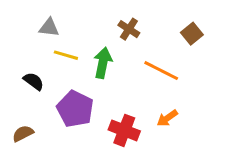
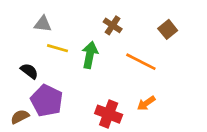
purple pentagon: (75, 109) -> (47, 101), moved

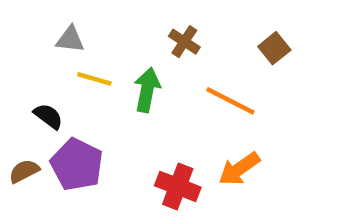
orange arrow: (146, 103) -> (239, 169), size x1.4
brown semicircle: (20, 117) -> (24, 171), moved

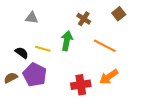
brown square: (274, 48) -> (119, 14), moved
yellow line: (94, 79) -> (43, 49), moved
red cross: (178, 186) -> (81, 85), turned -30

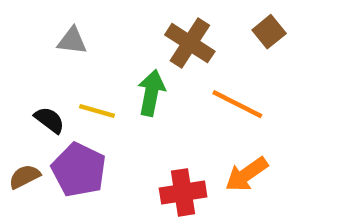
brown cross: (84, 19) -> (190, 43), size x1.5

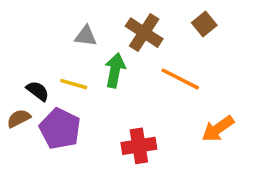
gray triangle: (72, 41) -> (86, 36), moved
orange arrow: (246, 174) -> (218, 129), moved
brown semicircle: (25, 177) -> (19, 118), moved

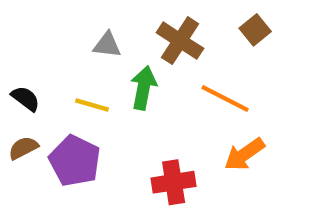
black semicircle: (38, 91) -> (26, 99), moved
orange arrow: (218, 129) -> (244, 154), moved

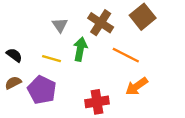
brown square: (255, 30) -> (143, 17), size x1.5
gray triangle: (107, 45) -> (60, 25), turned 49

